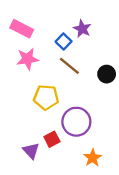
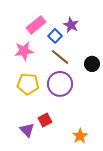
pink rectangle: (22, 29) -> (36, 25), moved, turned -66
yellow pentagon: (46, 97) -> (28, 84), moved
purple circle: (76, 122) -> (60, 84), moved

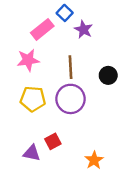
blue square: (55, 36) -> (65, 13), moved
brown line: (60, 57) -> (71, 67), turned 48
purple triangle: (27, 130) -> (32, 153), turned -35

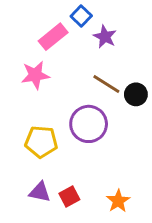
brown line: (71, 67) -> (106, 84), moved, turned -55
yellow pentagon: (33, 99) -> (41, 142), moved
red square: (53, 141) -> (69, 196), moved

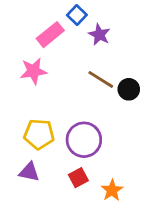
purple circle: (89, 124) -> (84, 140), moved
purple triangle: (40, 192) -> (29, 172), moved
red square: (69, 196) -> (78, 178), moved

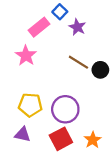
pink star: (33, 71) -> (26, 56), turned -30
red square: (78, 178) -> (61, 139), size x1.5
orange star: (112, 190) -> (93, 140), moved

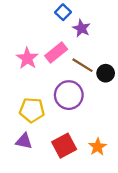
pink rectangle: (39, 27) -> (56, 52), moved
purple circle: (65, 109) -> (69, 95), moved

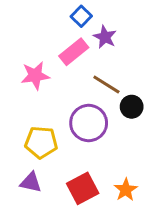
pink rectangle: (56, 52) -> (74, 52), moved
pink star: (27, 58) -> (35, 76), turned 30
black circle: (106, 73) -> (132, 107), moved

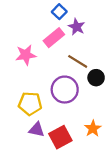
purple triangle: (31, 182) -> (37, 130), moved
orange star: (126, 190) -> (93, 128), moved

